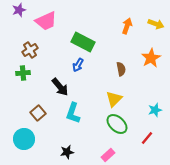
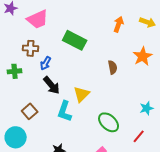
brown cross: (30, 50) -> (31, 48), moved, turned 35
blue arrow: (78, 65) -> (46, 63), moved
yellow triangle: (114, 99) -> (82, 94), moved

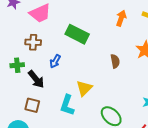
blue arrow: (46, 63) -> (55, 61), moved
black arrow: (52, 85) -> (36, 79), moved
brown square: (30, 111) -> (32, 105), turned -35

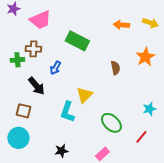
orange arrow: (121, 18) -> (121, 25), turned -105
green cross: (17, 65) -> (17, 60), moved
brown square: (32, 105) -> (23, 111), moved

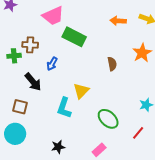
pink trapezoid: (40, 20) -> (53, 16), moved

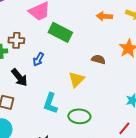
brown semicircle: (112, 64) -> (98, 59), turned -64
yellow triangle: (81, 91) -> (76, 79), moved
green ellipse: (108, 119) -> (79, 116), moved, turned -40

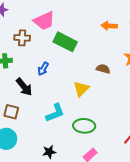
brown cross: (16, 40) -> (22, 38), moved
cyan L-shape: (50, 103) -> (55, 113), turned -130

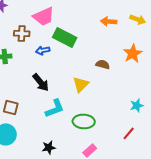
blue arrow: (43, 69) -> (43, 50), moved, turned 48
black arrow: (24, 87) -> (41, 82), moved

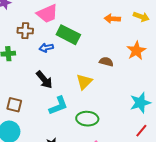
cyan star: (137, 105) -> (140, 103), size x1.5
red line: (129, 133) -> (141, 131), moved

